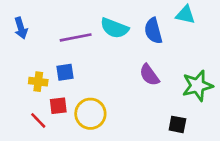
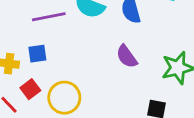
red square: (58, 106) -> (30, 89), turned -30

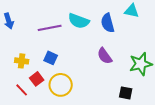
blue square: (37, 54) -> (51, 58), moved, turned 32

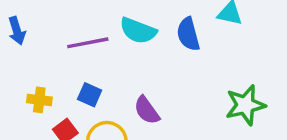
purple semicircle: (105, 56) -> (147, 110), moved

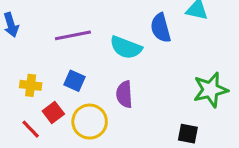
cyan semicircle: (138, 31) -> (126, 47), moved
purple semicircle: (147, 110) -> (124, 94), turned 32

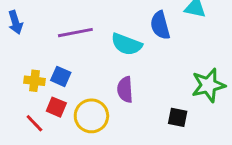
blue square: (74, 81) -> (61, 76), moved
red square: (53, 112) -> (56, 107), turned -30
black square: (188, 134) -> (178, 117), moved

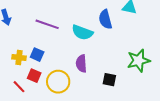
purple line: (75, 33) -> (47, 24), turned 30
black square: (178, 117) -> (109, 80), moved

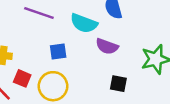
blue square: (37, 55) -> (58, 52), moved, turned -32
purple semicircle: (81, 64) -> (107, 46), moved, turned -66

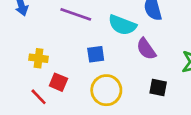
purple semicircle: (107, 46) -> (146, 49), turned 35
yellow circle: (53, 86) -> (106, 90), moved

